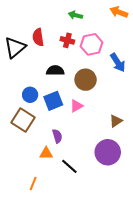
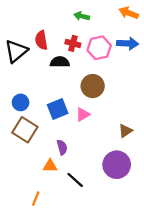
blue arrow: (118, 63) -> (128, 43), moved, turned -54
black semicircle: (55, 71) -> (60, 62), moved
blue circle: (30, 95) -> (21, 102), moved

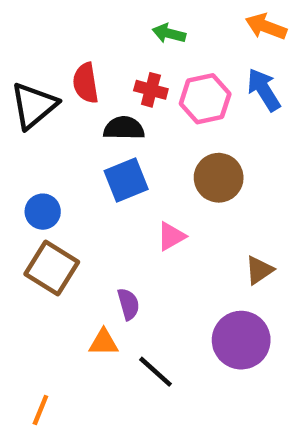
blue arrow: (128, 43) -> (264, 90), turned -125
brown circle: (93, 86) -> (219, 178), moved
blue square: (58, 109) -> (126, 180), moved
orange line: (36, 199) -> (40, 410), moved

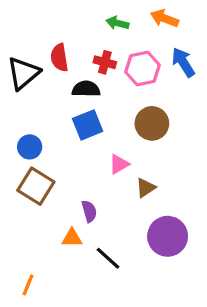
orange arrow: (266, 27) -> (164, 18), moved
brown triangle: (259, 270) -> (146, 188), moved

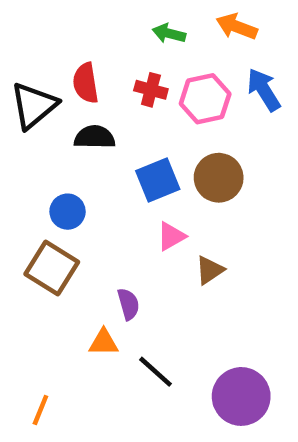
black semicircle: (86, 89) -> (95, 137), moved
blue square: (88, 125) -> (158, 180), moved
blue circle: (30, 147) -> (68, 212), moved
purple circle: (168, 236) -> (241, 396), moved

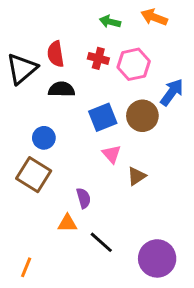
blue arrow: (264, 90) -> (172, 92), moved, turned 68
pink triangle: (171, 236) -> (112, 154), turned -42

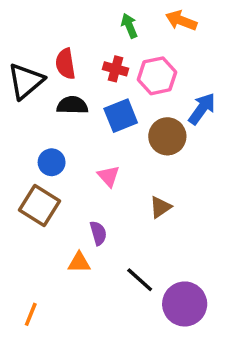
green arrow: (110, 22) -> (129, 26), turned 54
blue square: (103, 117) -> (121, 116), moved
pink triangle: (112, 154) -> (109, 176), moved
black line: (101, 242) -> (140, 280), moved

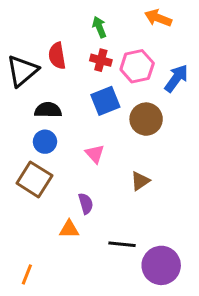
green arrow: (129, 26) -> (99, 27), moved
black semicircle: (72, 105) -> (48, 110), moved
blue arrow: (202, 109) -> (176, 78), moved
black line: (140, 280) -> (122, 244), turned -36

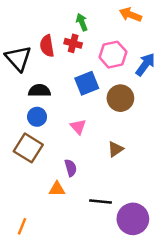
red cross: (101, 60) -> (73, 43), moved
black triangle: (22, 71) -> (18, 58), turned -32

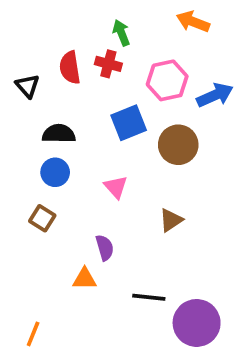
black triangle: (18, 58) -> (28, 86), size x0.6
blue arrow: (145, 64) -> (215, 95), turned 30
brown square: (28, 148) -> (42, 218), size x0.6

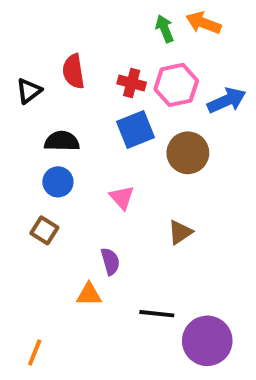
green arrow: (121, 33) -> (165, 29), moved
red cross: (108, 64) -> (132, 83), moved
black triangle: (28, 86) -> (29, 91), turned 35

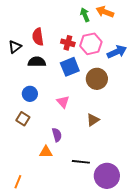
black semicircle: (62, 141) -> (37, 62), moved

